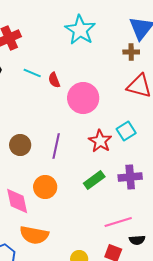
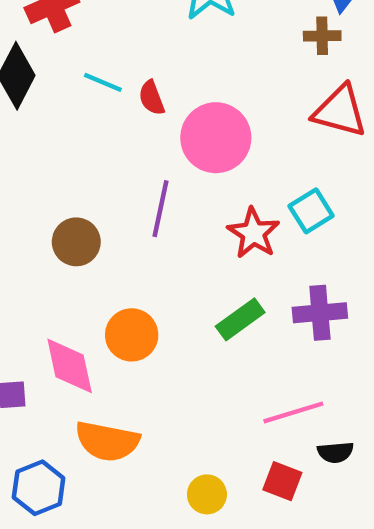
purple line: (56, 146) -> (160, 209), moved

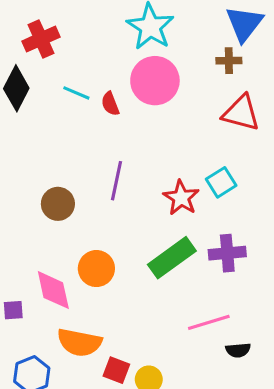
pink circle: (216, 138) -> (155, 81), moved
green rectangle: (240, 319) -> (172, 258), size x1.4
red square: (282, 481) -> (116, 370), moved

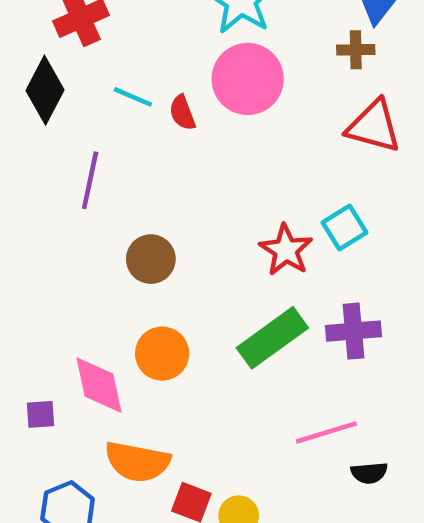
purple line: (116, 181) -> (90, 180), moved
brown circle: (58, 204) -> (151, 259), moved

